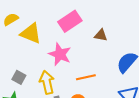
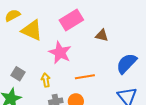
yellow arrow: (47, 82) -> (46, 80), size x0.6

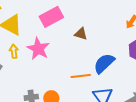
orange line: (85, 77) -> (81, 76), moved
yellow arrow: (46, 80) -> (14, 51), moved

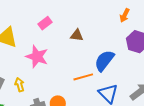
pink rectangle: (51, 17) -> (45, 23), size x0.6
yellow arrow: (14, 51) -> (20, 85), moved

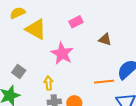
yellow arrow: (20, 85) -> (49, 83), moved

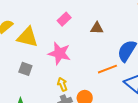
gray square: (19, 71) -> (25, 69), moved
yellow arrow: (49, 83) -> (62, 84), moved

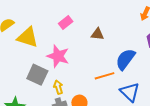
gray square: (25, 69) -> (37, 75), moved, size x1.5

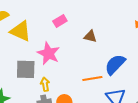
gray square: (37, 75) -> (26, 69), turned -30

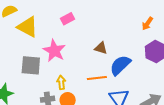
brown triangle: (90, 36) -> (101, 48), moved
yellow arrow: (45, 84) -> (61, 82), moved

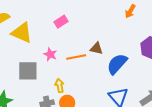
orange arrow: (147, 24) -> (130, 11), moved
pink star: (54, 51) -> (50, 54), size x0.6
orange line: (97, 78) -> (76, 57), moved

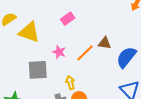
orange line: (76, 57) -> (85, 53), turned -30

